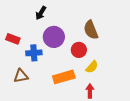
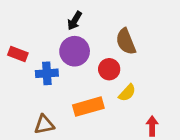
black arrow: (41, 13) -> (75, 21), moved
brown triangle: (21, 76) -> (44, 125), moved
red arrow: (90, 91) -> (152, 126), moved

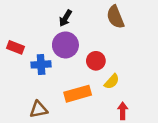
brown semicircle: (126, 42) -> (115, 17), moved
red arrow: (152, 126) -> (123, 111), moved

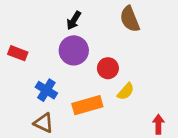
blue cross: (41, 64) -> (46, 90), moved, turned 36
brown triangle: (39, 110) -> (44, 123), turned 36
red arrow: (123, 111) -> (158, 124), moved

